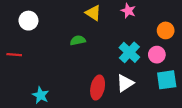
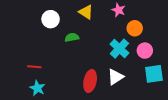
white circle: (28, 21) -> (51, 19), moved
orange circle: (166, 30) -> (135, 28), moved
red line: (14, 55) -> (34, 67), moved

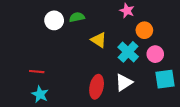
yellow triangle: (86, 12) -> (99, 40), moved
green semicircle: (72, 37) -> (77, 17), moved

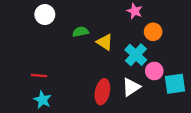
green semicircle: (77, 17) -> (81, 32), moved
white circle: (54, 20) -> (45, 15), moved
pink circle: (155, 54) -> (154, 71), moved

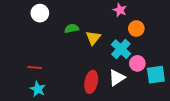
yellow triangle: (105, 42) -> (93, 38), turned 35

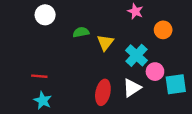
orange circle: (136, 28) -> (163, 30), moved

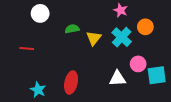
cyan cross: (136, 55) -> (122, 37), moved
red line: (39, 76) -> (27, 48), moved
white triangle: (132, 88) -> (117, 78), turned 30
red ellipse: (103, 92) -> (71, 83), moved

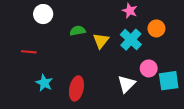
white triangle: (117, 78) -> (126, 84), turned -42
cyan star: (38, 90) -> (44, 83), moved

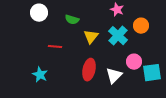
green semicircle: (78, 31) -> (72, 20), moved, turned -152
red line: (29, 52) -> (55, 47), moved
red ellipse: (76, 88) -> (89, 70), moved

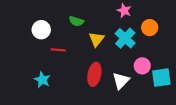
white circle: (39, 13) -> (41, 30), moved

